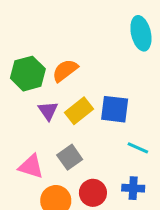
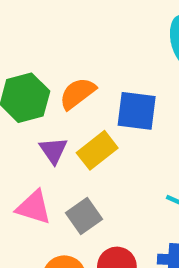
blue square: (115, 109) -> (137, 111), moved
pink triangle: (31, 166) -> (34, 207), moved

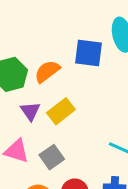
blue square: (137, 111) -> (89, 53), moved

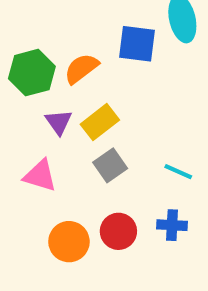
gray square: (52, 157) -> (110, 165), moved

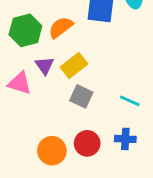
gray square: (110, 165) -> (81, 96), turned -30
pink triangle: (40, 176) -> (20, 83), moved

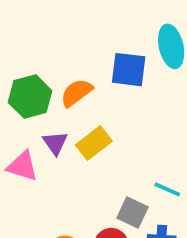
gray square: (81, 96) -> (132, 212), moved

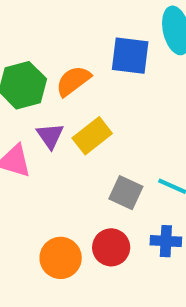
gray square: (132, 212) -> (126, 193), moved

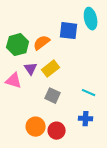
gray square: (126, 193) -> (53, 96), moved
red circle: (111, 247) -> (57, 131), moved

